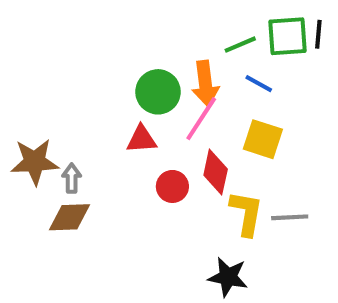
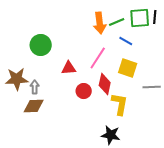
orange arrow: (205, 84) -> (100, 23), moved
green circle: (158, 92) -> (41, 45), moved
gray line: (290, 217) -> (152, 87), moved

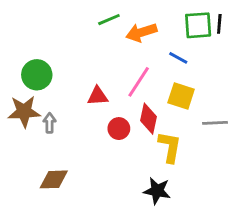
green line: (117, 22) -> (109, 20), moved
orange arrow: (100, 23) -> (141, 32), turned 80
green circle: (41, 45) -> (37, 75), moved
brown diamond: (34, 106) -> (54, 179), moved

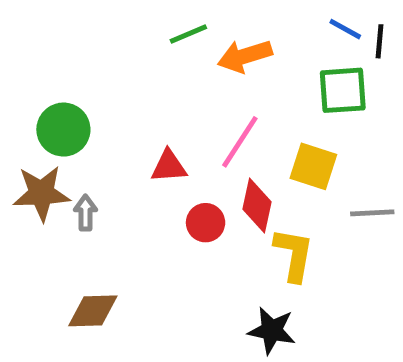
green square: (198, 25) -> (343, 90), moved
blue line: (178, 58) -> (345, 29), moved

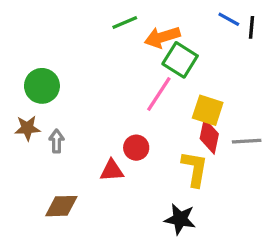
green square: (343, 90) -> (180, 60), moved, turned 36
red triangle: (169, 166) -> (112, 170), moved
brown star: (41, 193) -> (27, 128), size x0.7
red diamond: (257, 206) -> (209, 136), moved

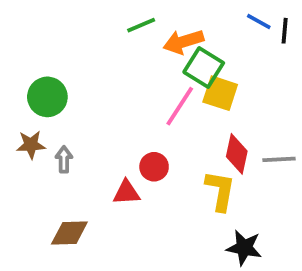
yellow square: (208, 110) -> (220, 93), moved
black star: (180, 219) -> (244, 248), moved

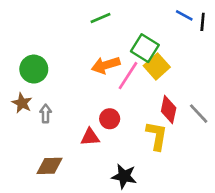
orange arrow: (183, 42) -> (106, 65), moved
yellow square: (220, 93) -> (157, 66), turned 30
brown star: (31, 145) -> (22, 103), turned 30
gray line: (279, 159) -> (199, 114), turned 50
black star: (244, 248) -> (124, 176), moved

